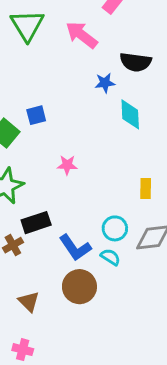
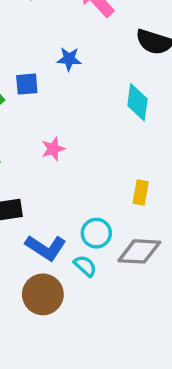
blue star: (105, 83) -> (69, 59), moved
pink star: (67, 165) -> (53, 149), turned -30
blue L-shape: (75, 248) -> (46, 248), turned -32

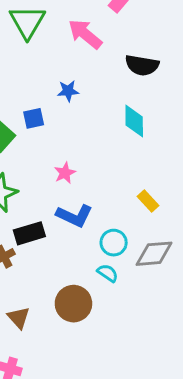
yellow rectangle: (141, 192) -> (148, 201), turned -45
blue L-shape: (46, 248) -> (74, 216), moved

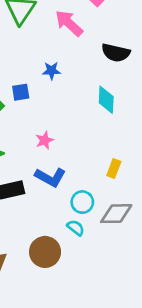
yellow rectangle: (148, 201) -> (114, 169), turned 60

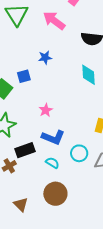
cyan semicircle: (76, 228) -> (52, 163), moved

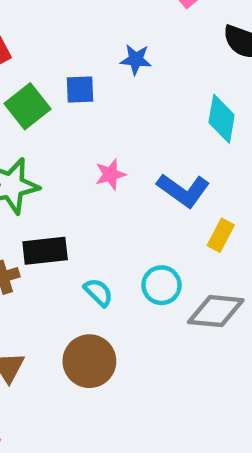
blue L-shape: (53, 137) -> (183, 190), moved

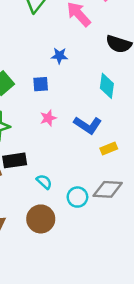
blue square: (80, 90) -> (41, 84), moved
yellow rectangle: (221, 235) -> (109, 149), turned 42
cyan circle: (162, 285) -> (77, 197), moved

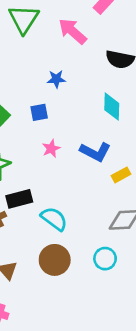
cyan semicircle: (44, 182) -> (54, 219), size x1.5
cyan circle: (77, 197) -> (105, 259), moved

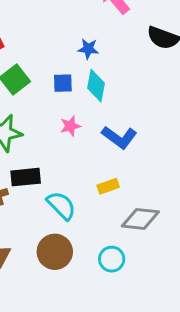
cyan diamond: (112, 107) -> (96, 86), moved
yellow rectangle: (121, 175) -> (108, 186), moved

